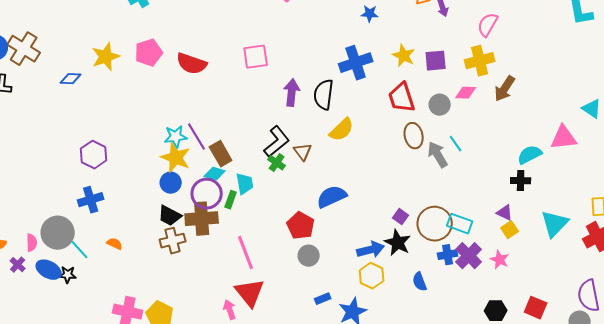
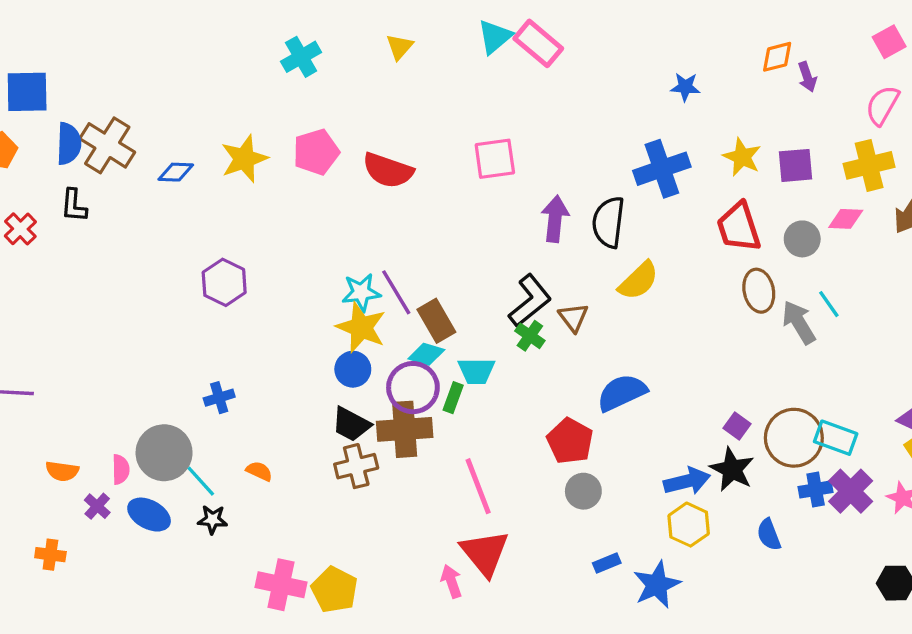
blue diamond: (71, 79) -> (176, 172), moved
purple hexagon: (94, 155) -> (224, 282), moved
cyan trapezoid: (245, 184) -> (476, 371), turned 100
blue cross: (91, 200) -> (219, 398), size x0.7
black star: (68, 275) -> (212, 520), moved

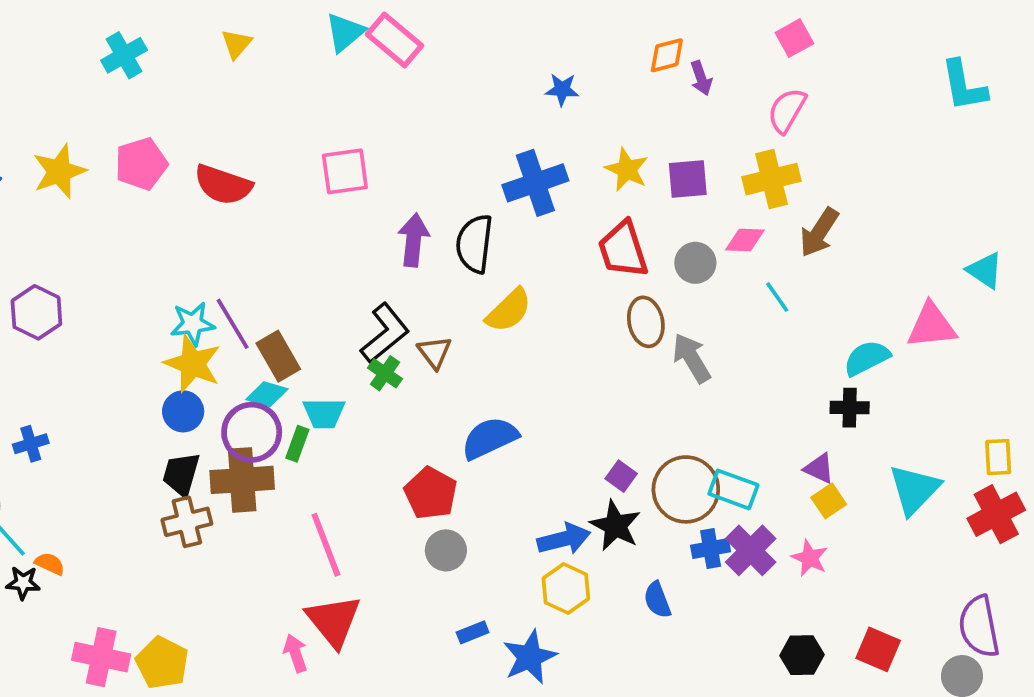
cyan line: (829, 304) -> (777, 297), moved
black trapezoid: (351, 424) -> (181, 474), turned 78
orange semicircle: (259, 471) -> (50, 564), moved

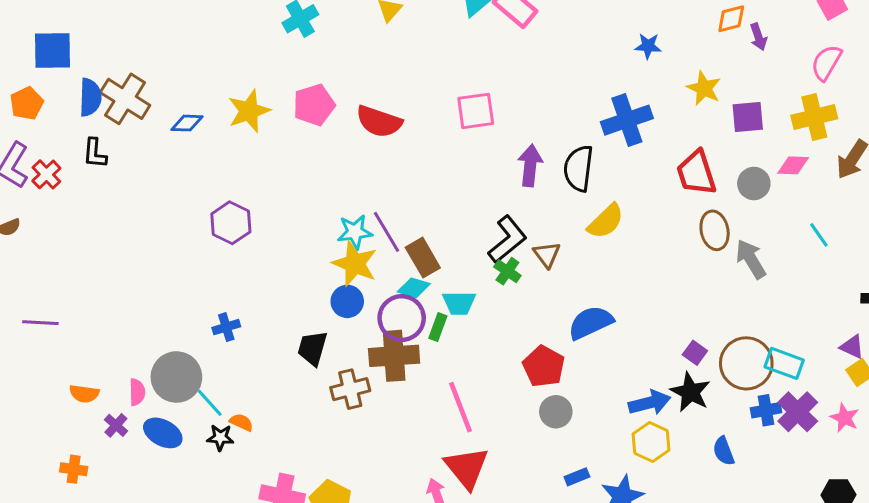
yellow star: (627, 170) -> (704, 88), moved
cyan line: (777, 297) -> (819, 235), moved
black trapezoid: (181, 474) -> (312, 348), moved

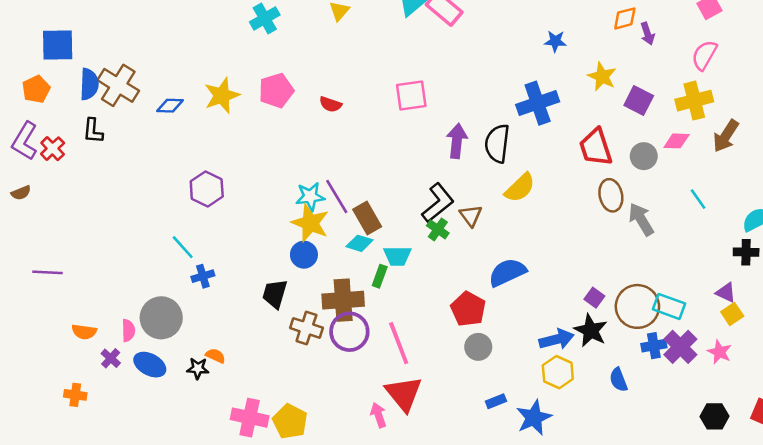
purple square: (748, 117) -> (639, 101), turned 32
red semicircle: (379, 122) -> (330, 104), size x0.6
purple circle: (402, 318) -> (349, 332), moved
brown cross: (350, 389) -> (306, 328), turned 32
cyan line: (210, 403) -> (183, 247), moved

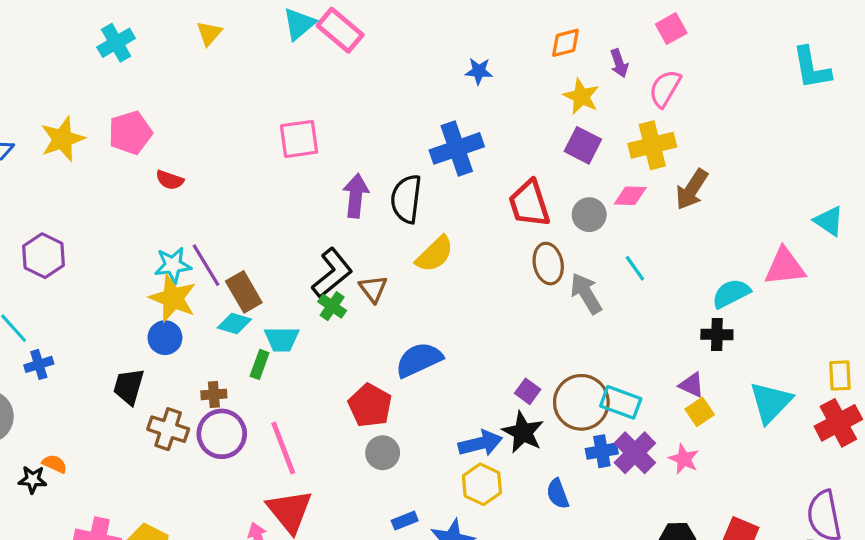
purple arrow: (648, 34) -> (619, 63), moved
yellow star: (602, 77) -> (581, 96), moved
red semicircle: (330, 104) -> (170, 180), moved
cyan line: (698, 199) -> (635, 268), moved
brown cross: (343, 300) -> (214, 394), size x0.5

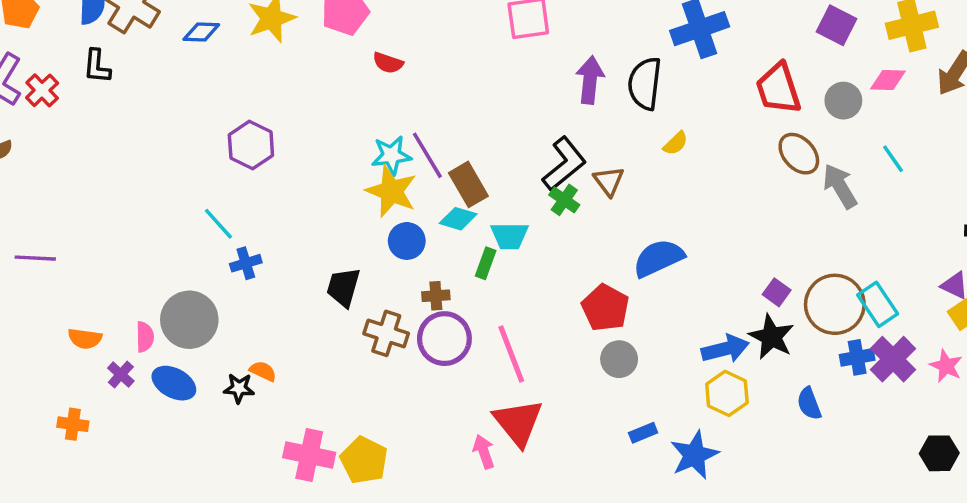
yellow semicircle: (435, 254) -> (676, 143), size x0.6
brown ellipse: (548, 264) -> (799, 154), turned -30
blue circle: (165, 338) -> (407, 241), moved
cyan rectangle: (621, 402) -> (878, 304), turned 36

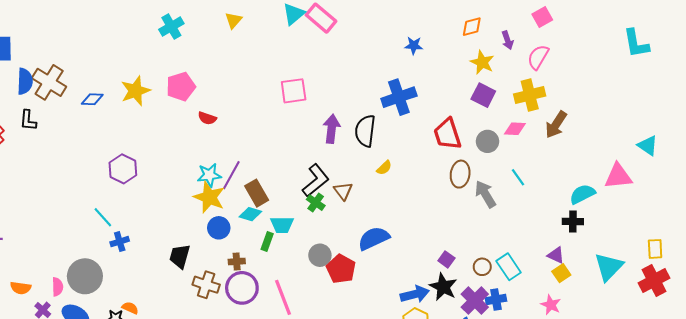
brown ellipse: (799, 154) -> (460, 174), turned 50
purple line: (427, 155) -> (231, 175), turned 60
brown circle: (835, 304) -> (482, 267), size x0.5
gray circle: (619, 359) -> (320, 255), moved
purple cross: (893, 359) -> (475, 301), moved

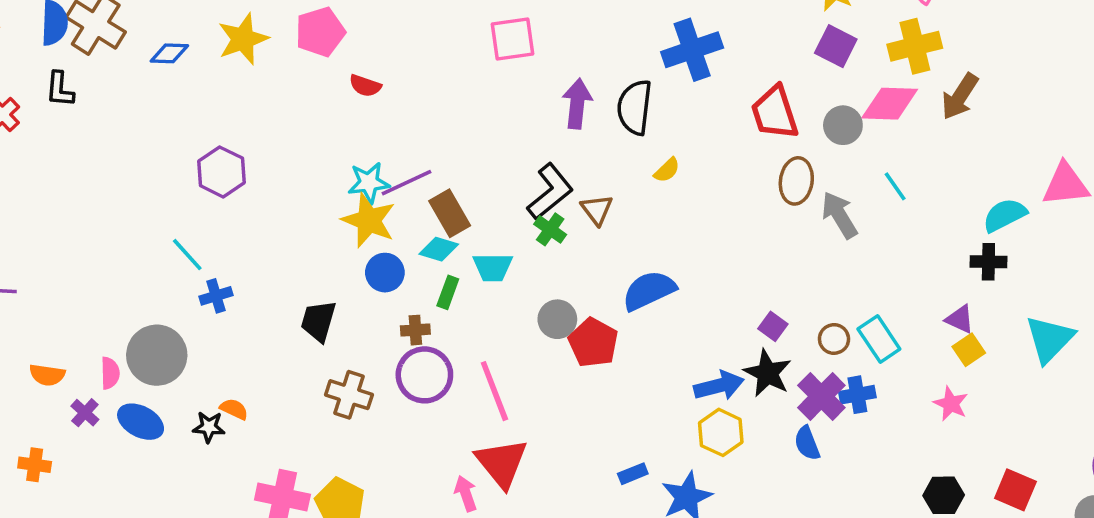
pink diamond: (515, 129) -> (890, 104), size x1.5
purple line: (231, 175) -> (406, 183), turned 36
green rectangle: (267, 242) -> (448, 292), moved
brown cross: (206, 285) -> (349, 395), moved

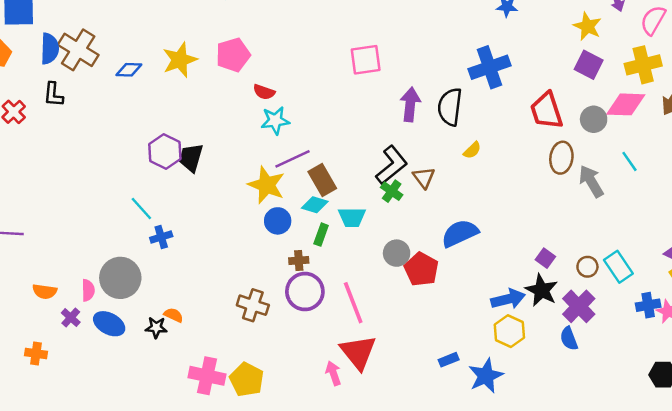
cyan star: (369, 183) -> (275, 121), moved
black trapezoid: (318, 321) -> (191, 158), moved
blue cross: (857, 395) -> (648, 305), moved

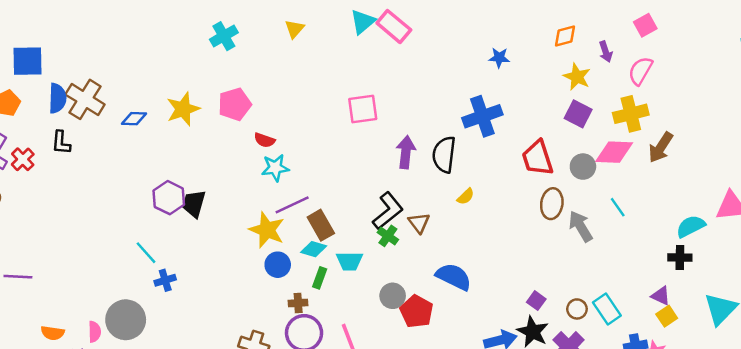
blue semicircle: (460, 233) -> (454, 277), turned 51

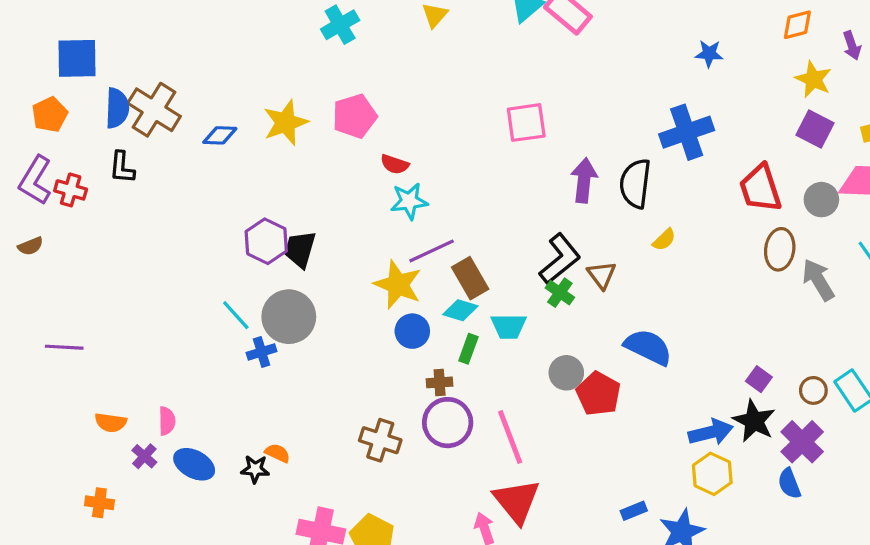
red cross: (23, 159) -> (71, 190), turned -30
gray circle: (126, 320) -> (289, 317), moved

